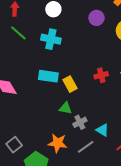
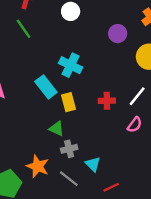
cyan cross: (51, 39) -> (71, 65), moved
cyan rectangle: (48, 76) -> (46, 87), turned 30
gray line: (86, 147) -> (69, 179), turned 60

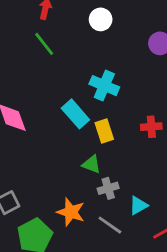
cyan triangle: (93, 164) -> (138, 205), turned 49

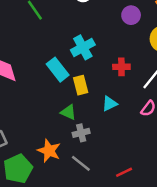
cyan cross: (104, 86) -> (83, 47), turned 35
red cross: (151, 127) -> (121, 67), moved
cyan triangle: (138, 205) -> (110, 104), moved

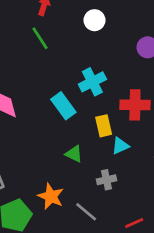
red cross: (121, 67) -> (135, 105), size x1.5
yellow rectangle: (81, 85) -> (104, 126), moved
gray cross: (81, 133) -> (107, 180), moved

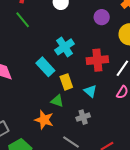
yellow rectangle: (104, 126) -> (66, 82), moved
cyan triangle: (120, 146) -> (90, 91), turned -48
orange star: (51, 196) -> (44, 120), moved

